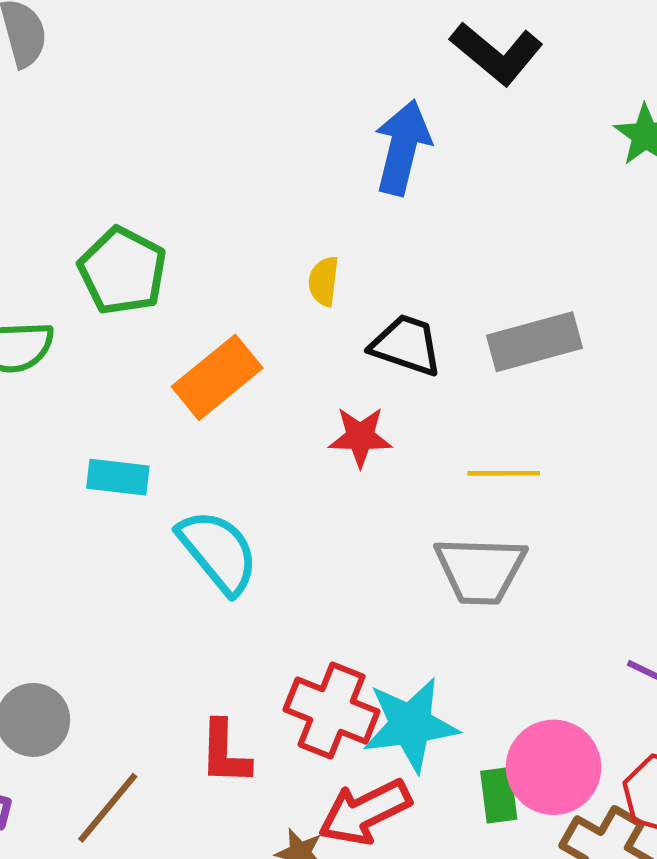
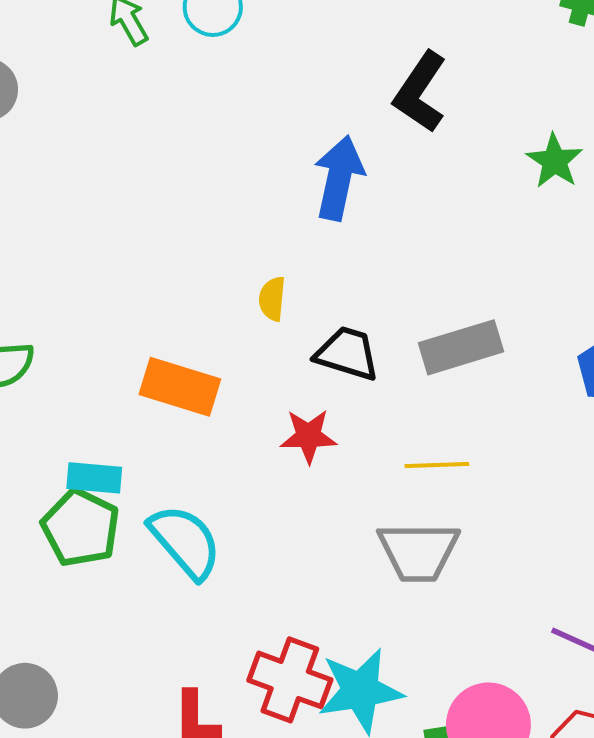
black L-shape: (497, 53) -> (420, 92), turned 86
green pentagon: (123, 271) -> (81, 528), moved
orange rectangle: (217, 377) -> (180, 387), turned 58

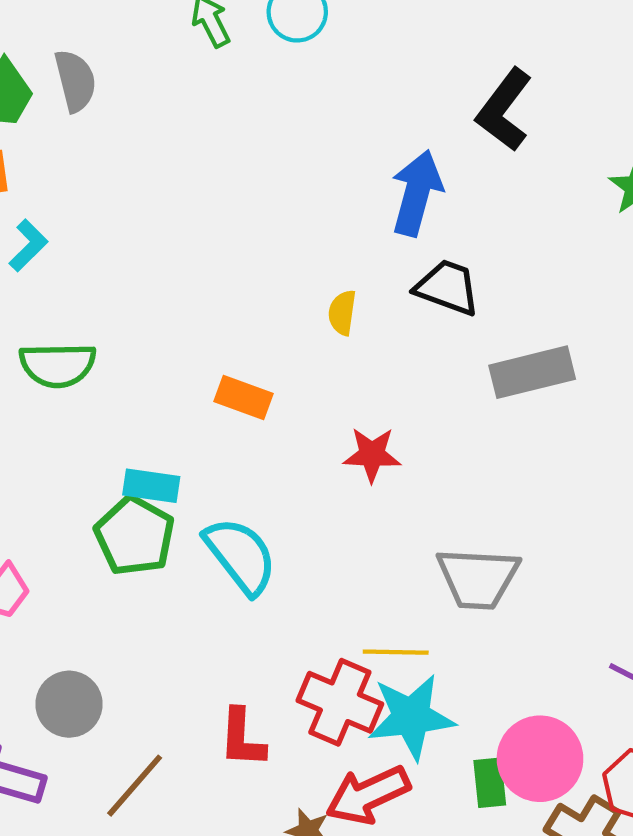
black trapezoid: (347, 353) -> (447, 287), moved
orange rectangle: (180, 387) -> (243, 397), size x0.7
yellow line: (437, 465) -> (396, 652), moved

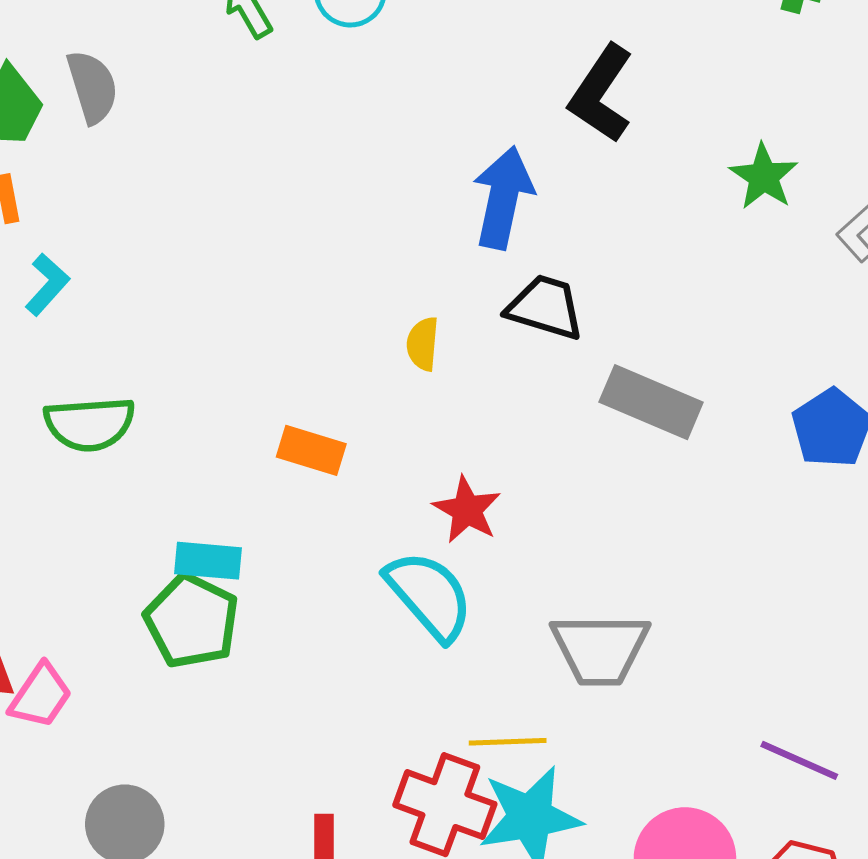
gray rectangle: (532, 372) -> (651, 402), turned 40
red star: (372, 455) -> (467, 510), turned 30
cyan semicircle: (241, 556) -> (429, 595), moved

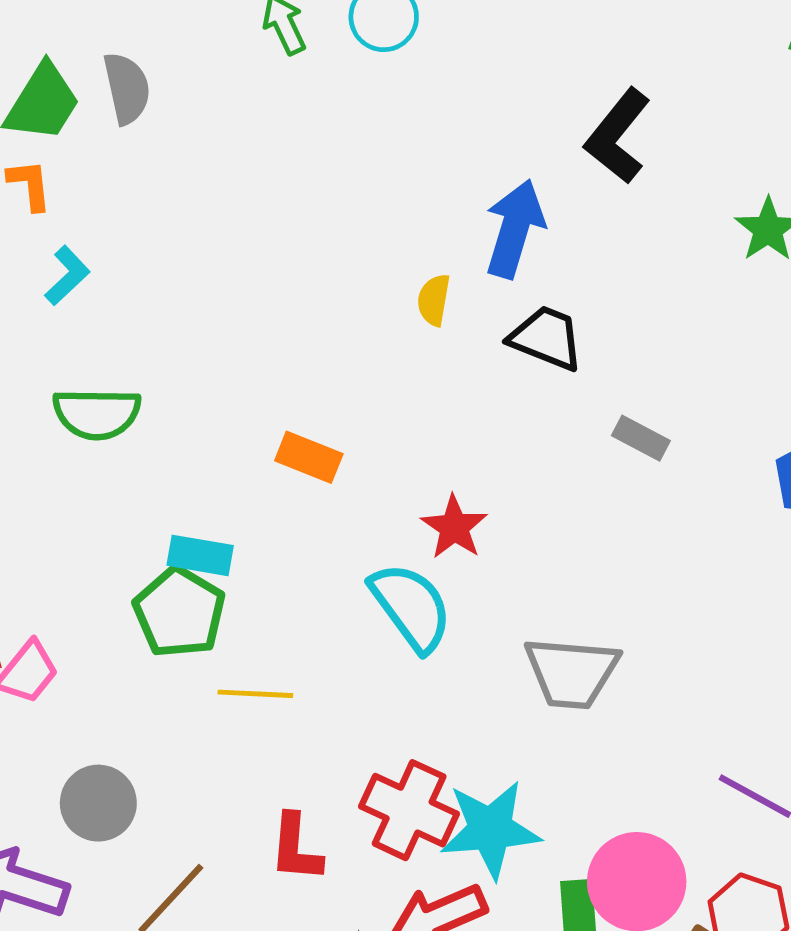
yellow semicircle: (423, 344) -> (434, 300), moved
gray rectangle: (651, 402) -> (641, 438), size x0.6
yellow line: (508, 742) -> (255, 694), moved

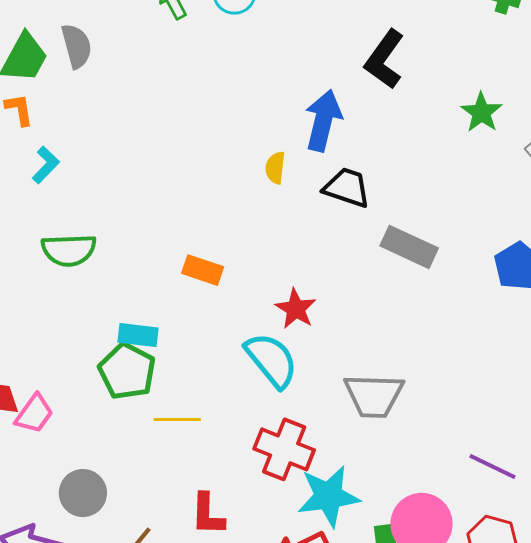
gray rectangle: (641, 438) -> (409, 247), size x1.6
red cross: (409, 810) -> (284, 449), moved

